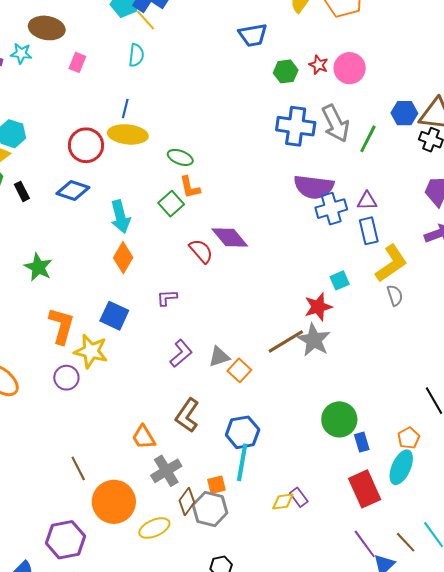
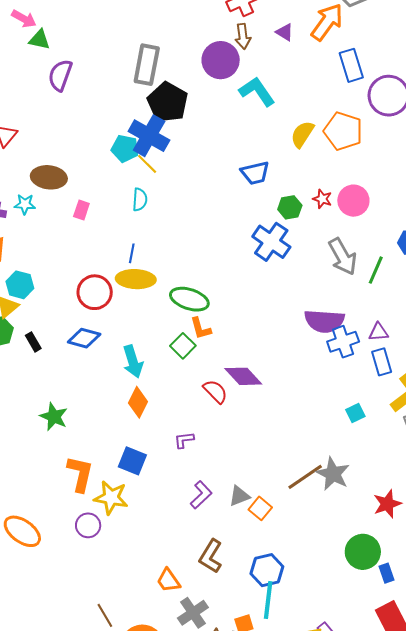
blue cross: (296, 126) -> (271, 242), moved, turned 30
green ellipse: (180, 157) -> (189, 299), size x1.5
red star: (318, 307) -> (387, 504), moved

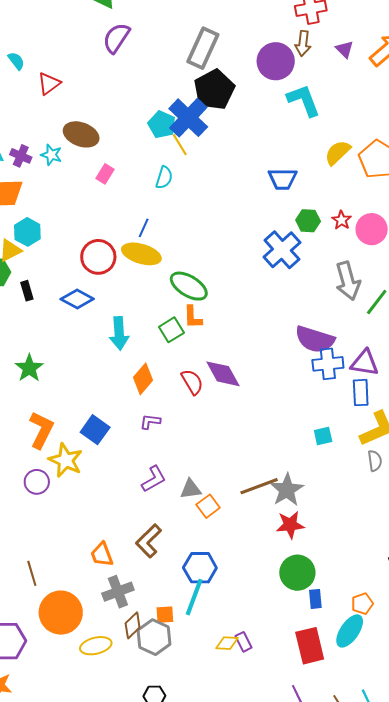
purple triangle: (378, 332) -> (365, 363), size x1.4
orange diamond: (138, 402) -> (143, 379), moved
red star: (387, 504) -> (290, 525), moved

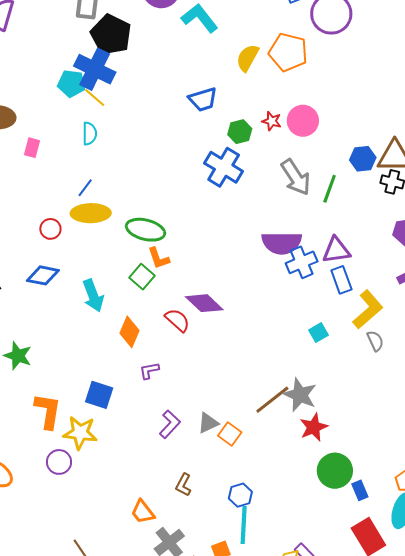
blue line: (144, 228) -> (85, 188), turned 30
red circle: (98, 257) -> (50, 229), size x0.6
brown L-shape: (149, 541) -> (183, 485), size x0.7
blue hexagon: (200, 568) -> (240, 495), size x0.7

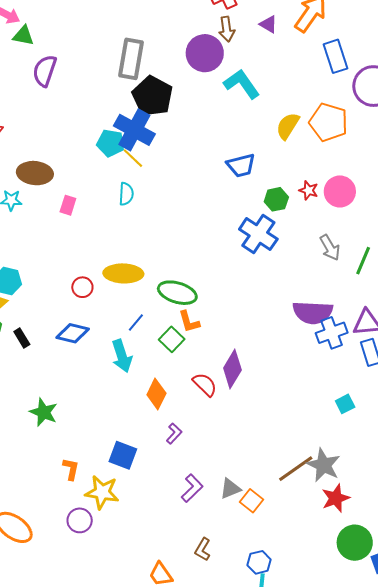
gray arrow: (296, 177) -> (330, 248), size x0.7
blue line: (85, 188) -> (136, 323), moved
purple diamond: (204, 303) -> (232, 369), turned 75
purple L-shape: (149, 371) -> (174, 434), turned 140
orange L-shape: (48, 411) -> (71, 469), size x0.6

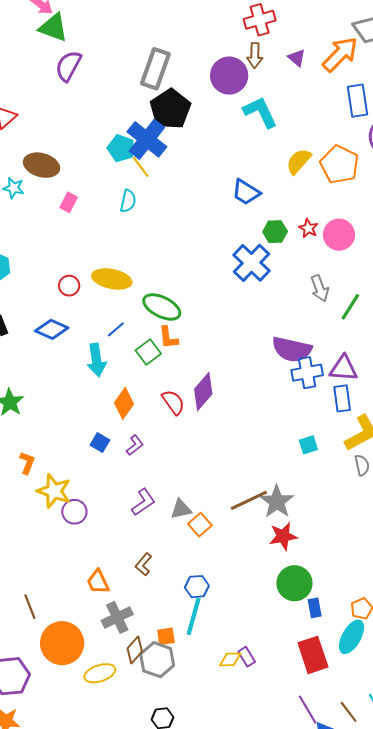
green triangle: (23, 36) -> (53, 28), size x1.4
blue trapezoid: (241, 165) -> (246, 192), turned 36
blue square: (123, 455) -> (100, 443), moved, size x0.7
purple circle: (80, 520) -> (74, 512), moved

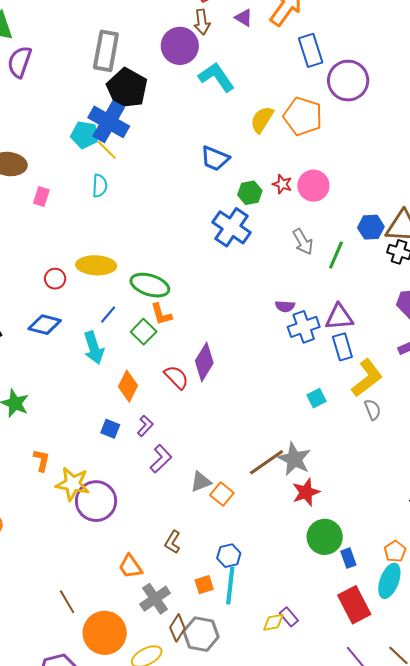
purple semicircle: (292, 349) -> (285, 306), size x0.5
purple L-shape: (143, 502) -> (161, 459), moved
purple circle: (74, 512) -> (96, 501), size x1.6
orange square: (166, 636) -> (204, 585), moved

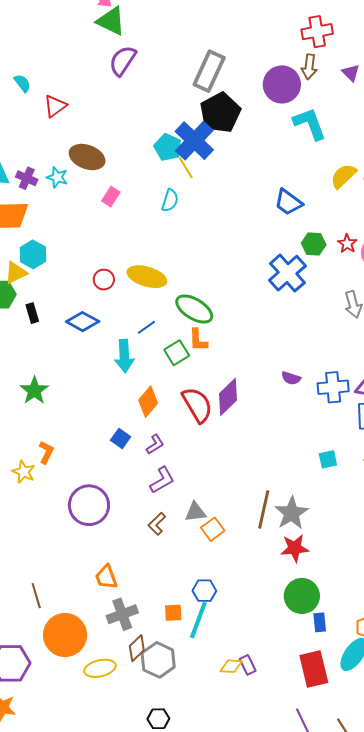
purple semicircle: (285, 306) -> (291, 378), moved
red semicircle: (176, 377) -> (197, 405), size x1.4
brown line: (266, 462) -> (264, 509), turned -57
yellow star: (73, 484) -> (24, 472), moved, size x0.7
brown L-shape: (173, 542) -> (157, 524), moved

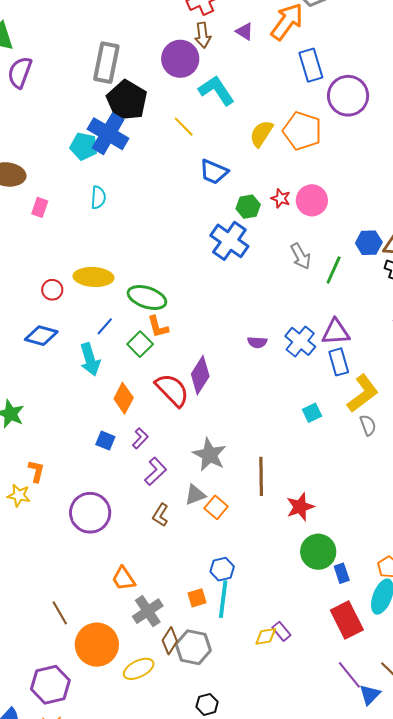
yellow line: (186, 168) -> (184, 127), moved
blue cross: (333, 387) -> (300, 341), turned -32
gray star: (292, 513) -> (210, 455), moved

